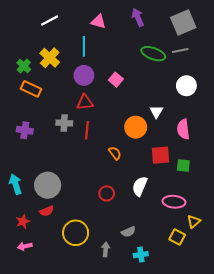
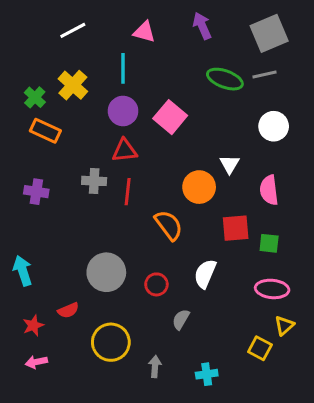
pink square: (116, 80) -> (170, 117), size x1.5
orange semicircle: (115, 153) -> (169, 225), size x1.5
gray circle: (48, 185) -> (106, 272), moved
pink ellipse: (174, 202) -> (272, 289), moved
gray semicircle: (128, 232) -> (181, 319), moved, turned 144

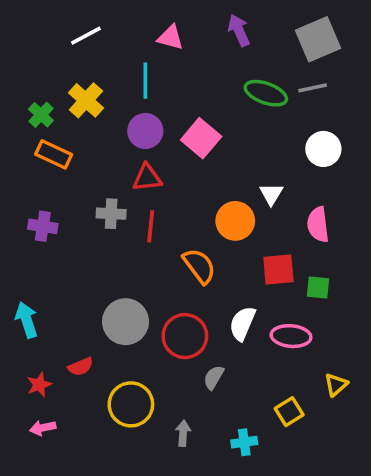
red circle: (156, 284) -> (185, 336), size x1.6
pink ellipse: (272, 289) -> (291, 336), moved
yellow square: (260, 348) -> (289, 412), moved, turned 30

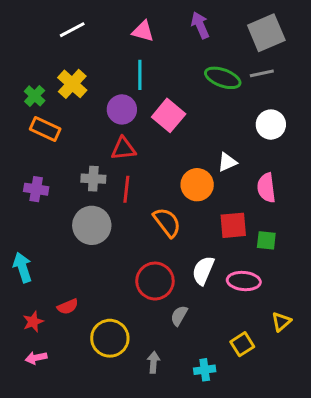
cyan line: (145, 81) -> (140, 75), moved
white triangle: (271, 194) -> (227, 162), turned 35
gray circle: (126, 322) -> (92, 225), moved

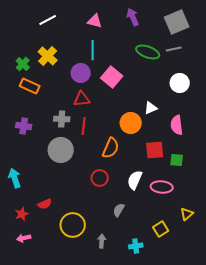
orange semicircle: (167, 222) -> (111, 148), turned 60
red circle: (155, 281) -> (100, 178), moved, size x0.7

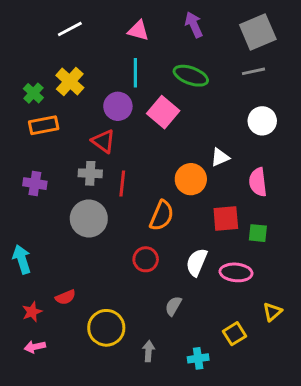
green ellipse: (148, 52) -> (191, 76), moved
orange rectangle: (30, 86) -> (44, 125), turned -36
red triangle: (82, 99) -> (103, 141), moved, turned 42

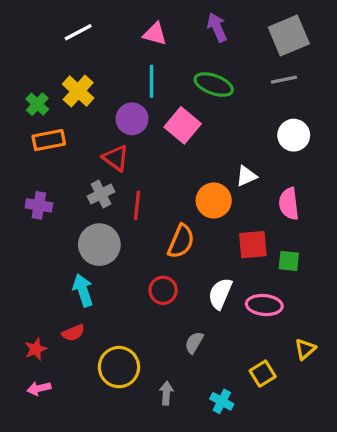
gray cross: (90, 173) -> (101, 194), turned -30
cyan arrow: (22, 259) -> (83, 290), moved
cyan cross: (198, 358) -> (222, 401), turned 36

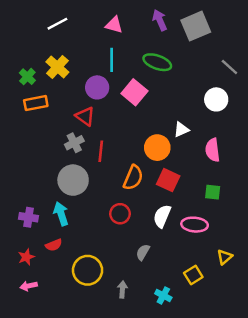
gray square: (289, 36) -> (196, 26), moved
gray line: (284, 80) -> (229, 67), moved, turned 54
purple cross: (39, 205) -> (29, 217), moved
red square: (253, 245) -> (168, 180), moved, turned 30

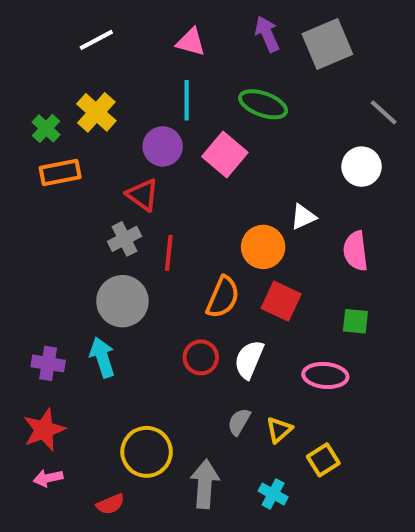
white semicircle: (162, 216) -> (249, 359), moved
red semicircle: (54, 245) -> (110, 504), moved
red star: (26, 257) -> (44, 430), size x1.5
yellow triangle: (225, 257) -> (279, 430), moved
gray arrow: (122, 289) -> (205, 484), size x1.6

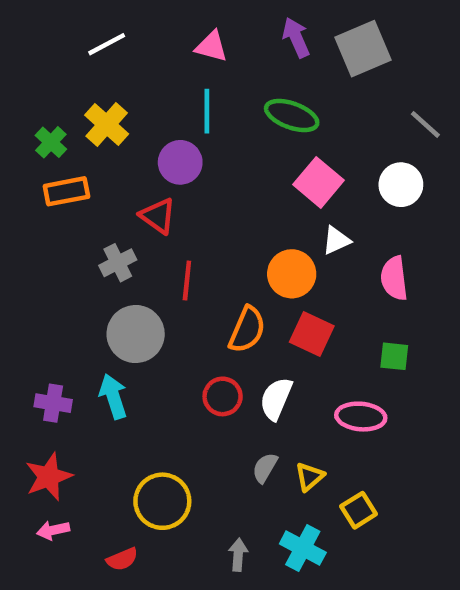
pink square: (225, 155) -> (318, 182), moved
gray cross: (124, 239) -> (118, 263), moved
gray arrow: (205, 484) -> (238, 555), moved, size x0.6
cyan cross: (273, 494) -> (303, 548), size x1.4

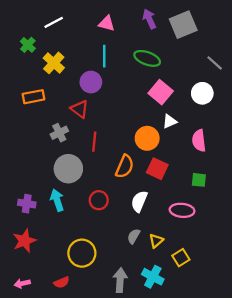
green cross: (51, 142) -> (28, 45), moved
red circle: (223, 396) -> (99, 200), moved
pink arrow: (53, 530) -> (22, 283), moved
gray arrow: (238, 555) -> (120, 280), size x1.5

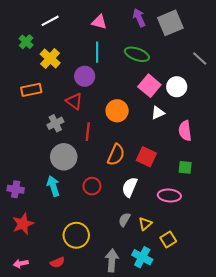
white circle: (202, 93) -> (177, 87), moved
orange circle: (147, 138) -> (117, 111), moved
purple cross: (27, 204) -> (16, 189), moved

